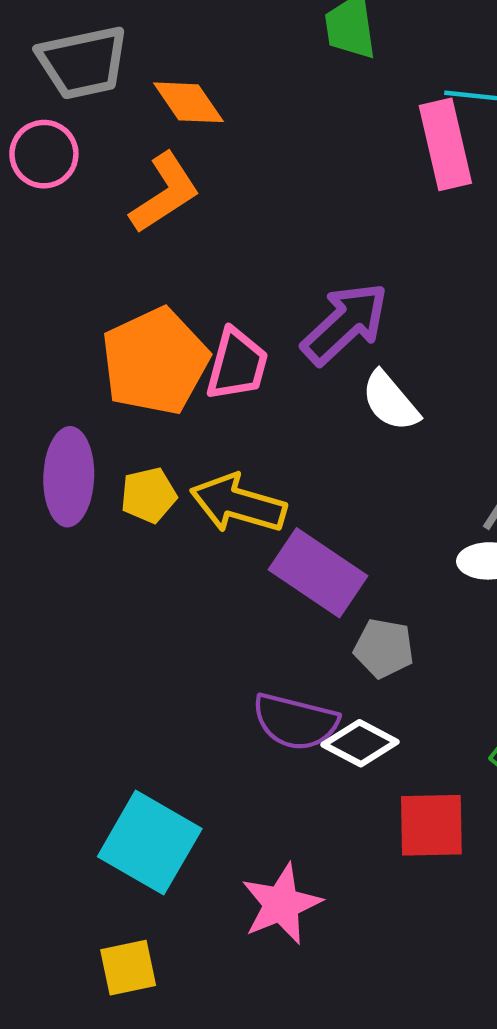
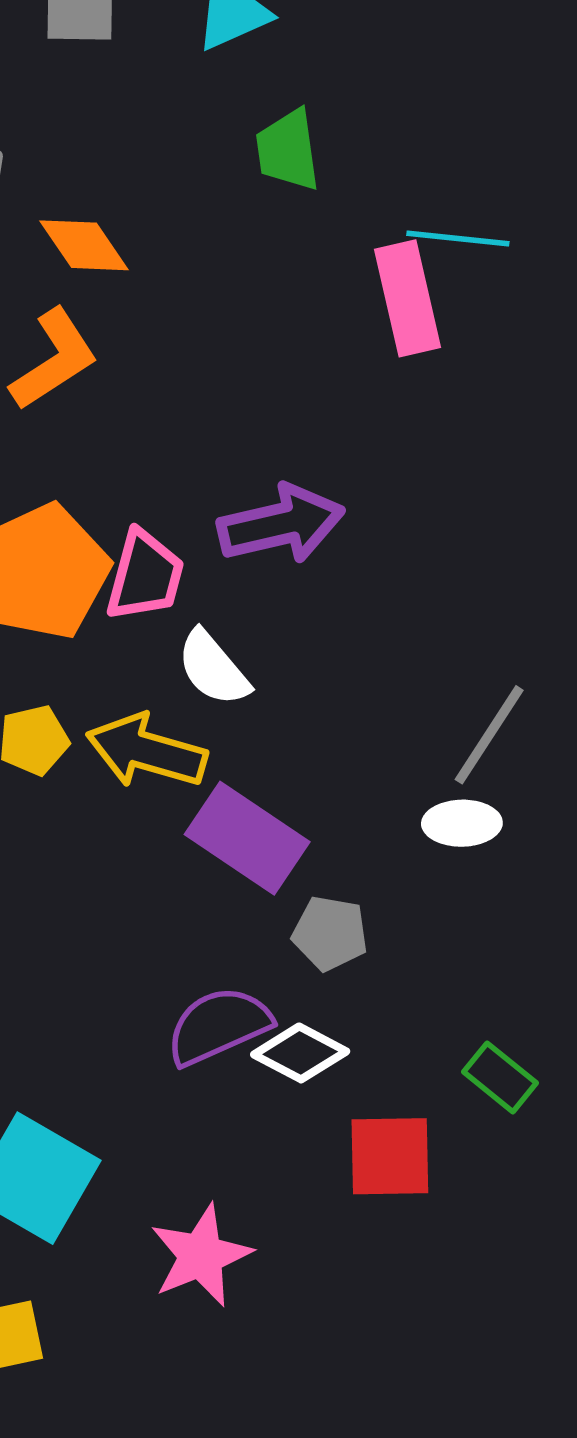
purple arrow: (345, 324) -> (281, 524), turned 30
white semicircle: (390, 401) -> (213, 668), moved
purple semicircle: (295, 722) -> (219, 1026), turned 142

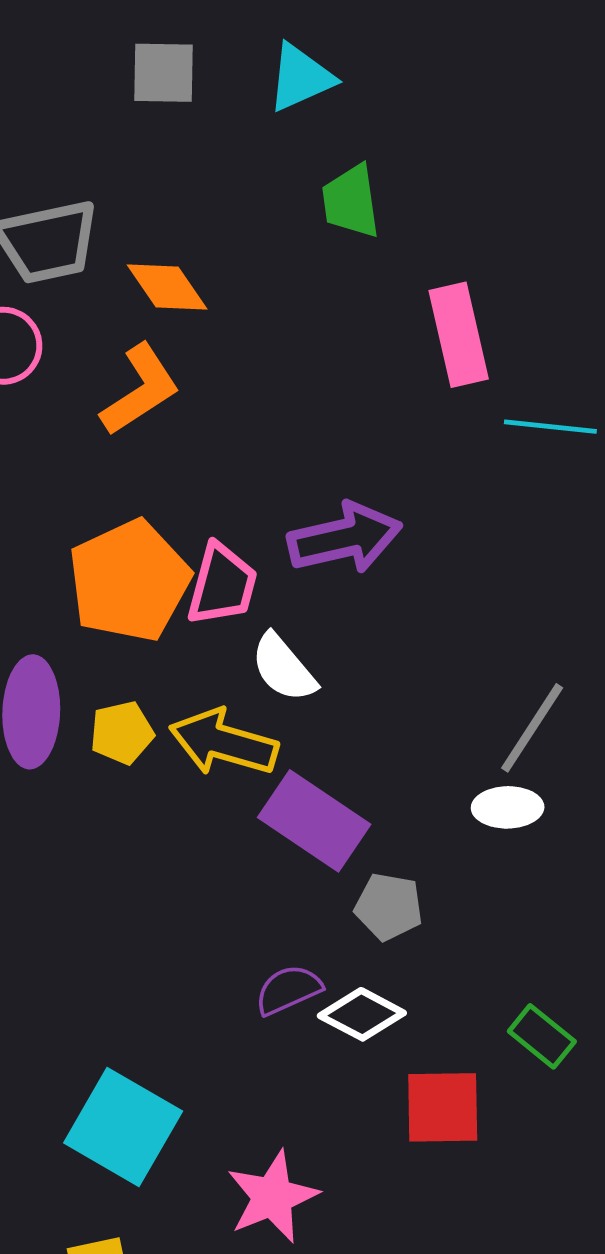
cyan line: (458, 239) -> (550, 427), moved
purple semicircle: (219, 1026) -> (288, 990), size x0.7

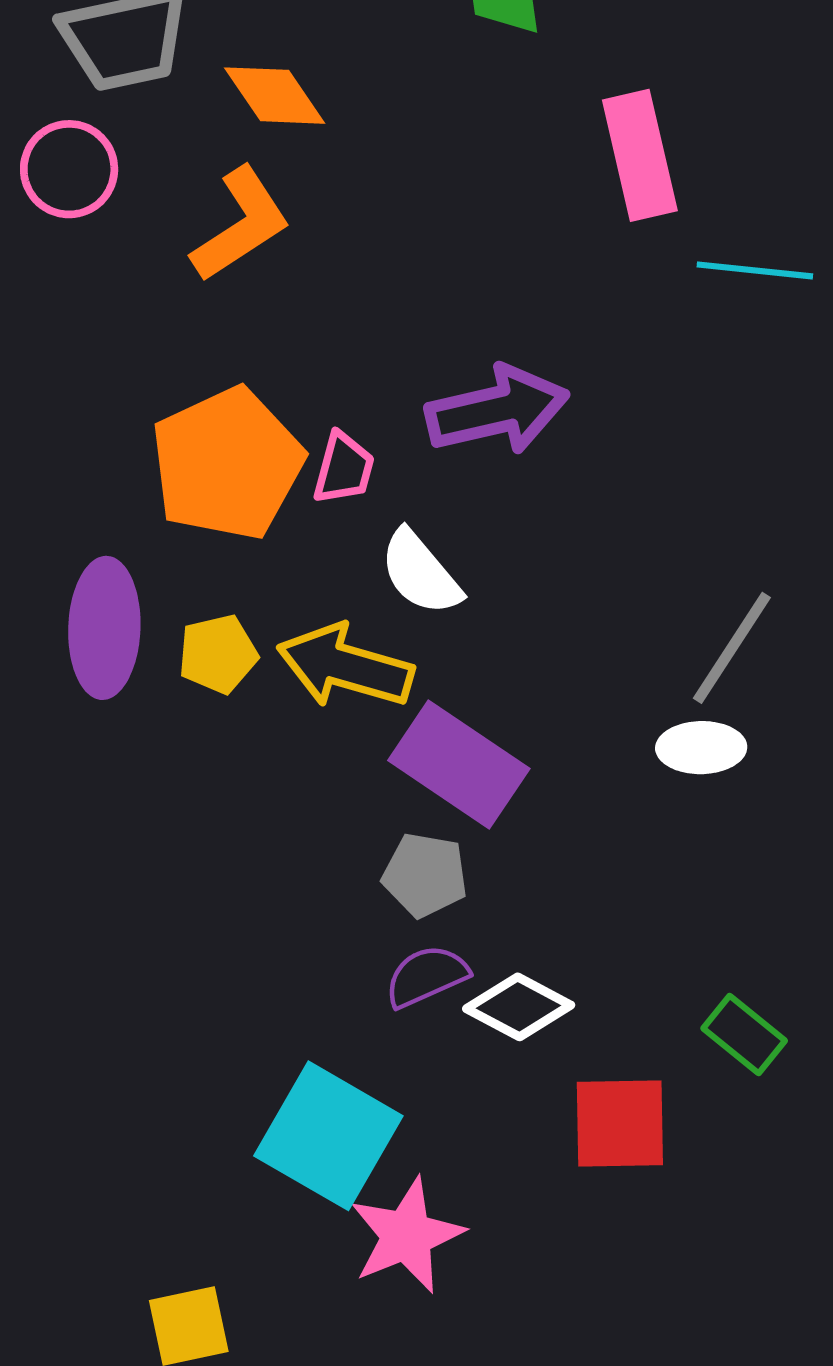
pink trapezoid: (222, 585) -> (344, 468), size x0.7
gray pentagon: (389, 907) -> (425, 875), moved
cyan square: (123, 1127) -> (328, 1136), moved

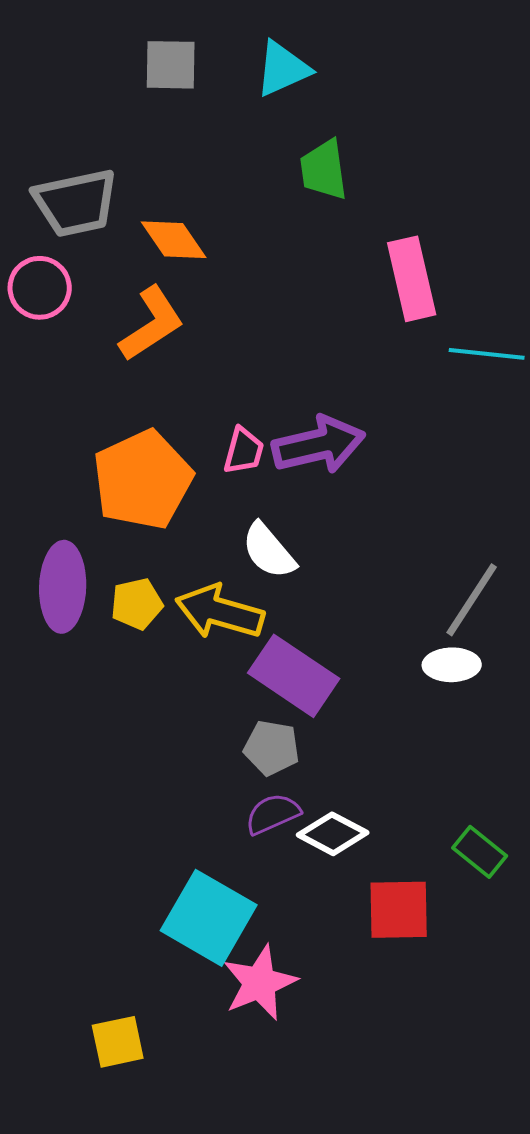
pink trapezoid: (344, 468) -> (244, 451), moved

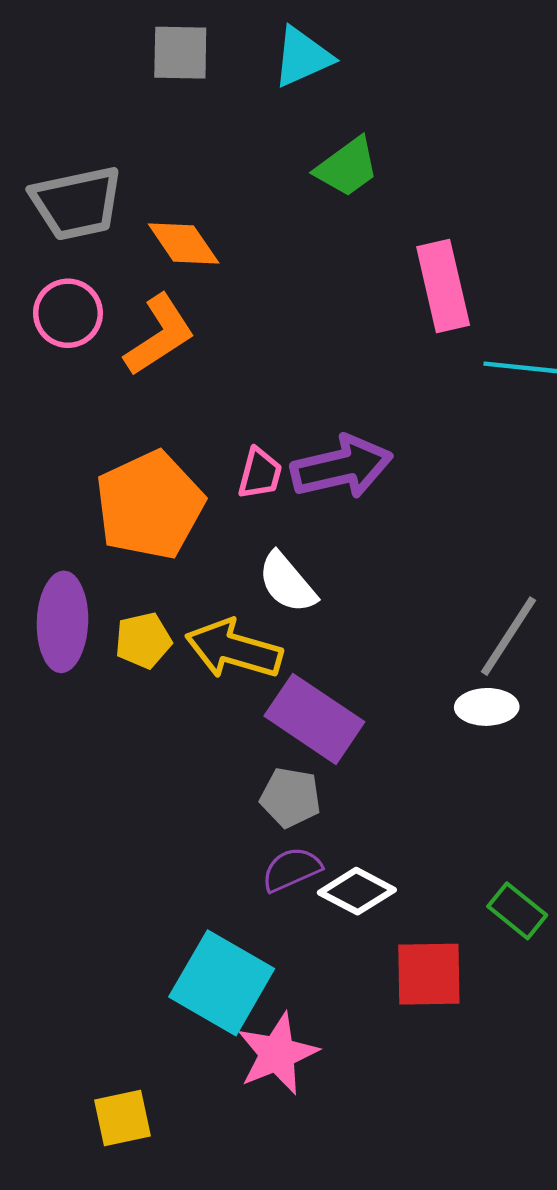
green trapezoid: (324, 170) -> (347, 167), turned -118
pink circle: (40, 288) -> (68, 313), moved

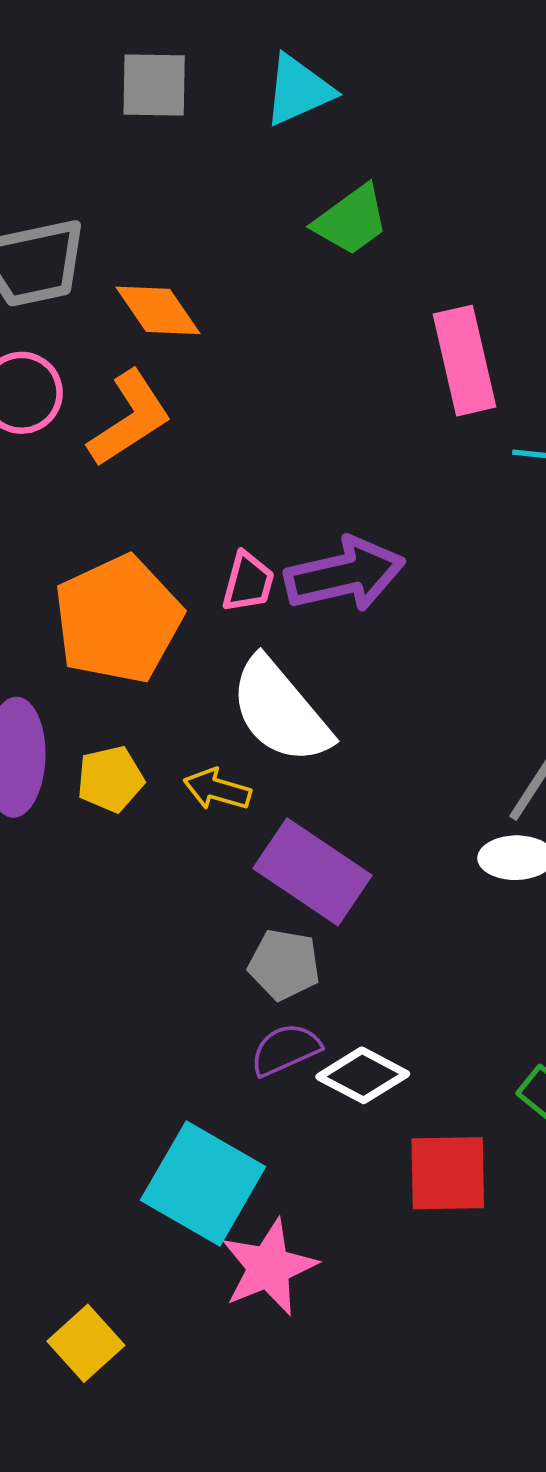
white semicircle: (287, 583) -> (280, 711), size x1.5
yellow arrow: (234, 649) -> (217, 789), size x0.6
yellow square: (122, 1118) -> (86, 1343), turned -30

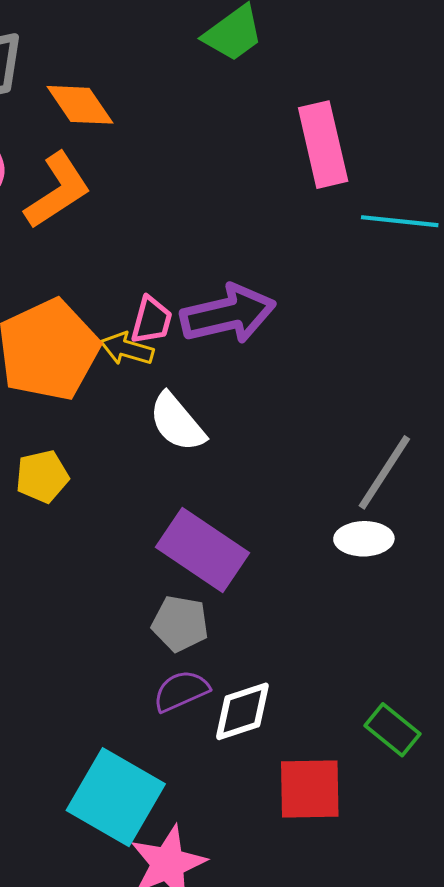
white semicircle: (280, 711) -> (177, 422), size x0.7
yellow arrow: (217, 789) -> (127, 349), moved
white diamond: (363, 1075) -> (242, 711), turned -46

